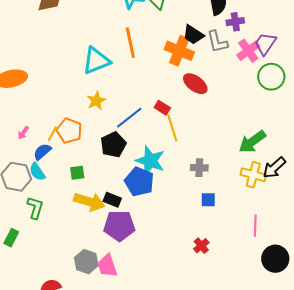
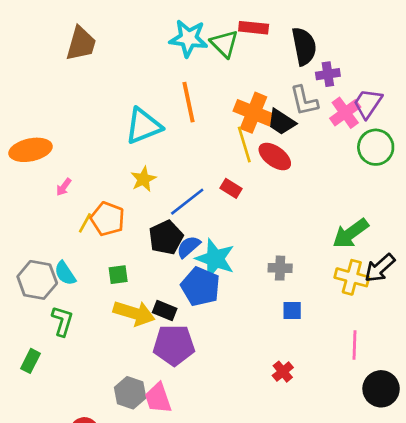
black trapezoid: (193, 35) -> (281, 122), moved
yellow line: (172, 128) -> (244, 145), moved
pink arrow: (23, 133) -> (64, 187), moved
blue semicircle: (42, 152) -> (189, 247), moved

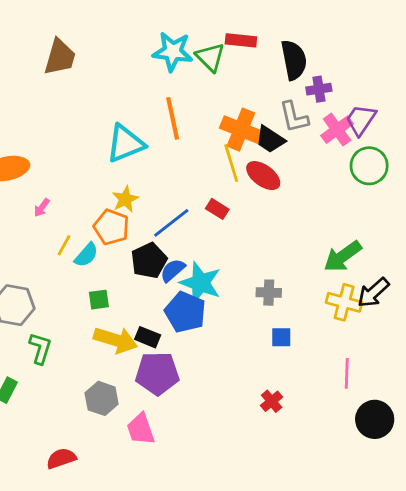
orange pentagon: (108, 219) -> (111, 227), moved
cyan semicircle: (65, 273) -> (86, 255), moved, turned -105
gray hexagon: (130, 393) -> (102, 398), moved

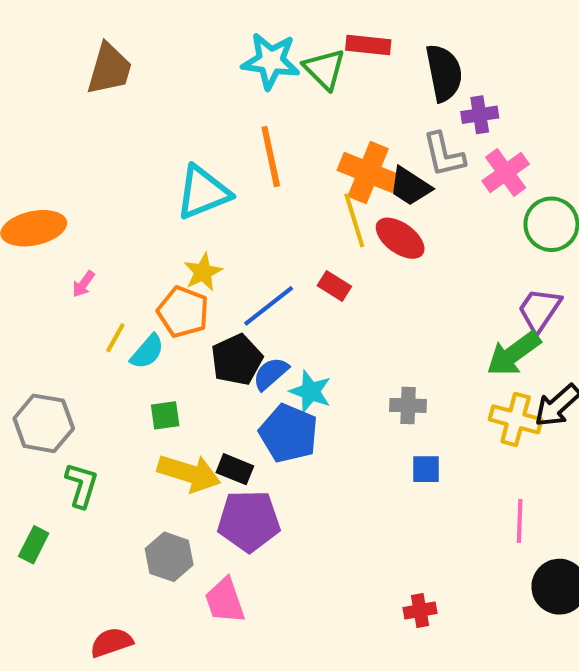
purple trapezoid: (361, 120) -> (539, 310), moved
cyan star: (201, 283) -> (310, 392), size x0.7
red cross: (272, 401) -> (420, 611), moved, turned 30

